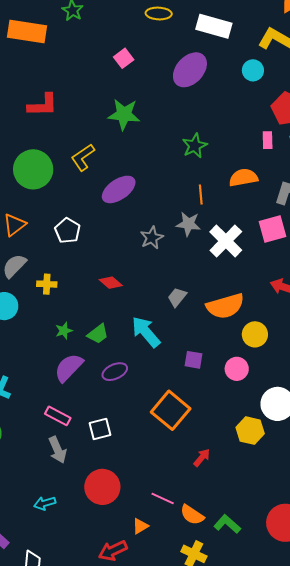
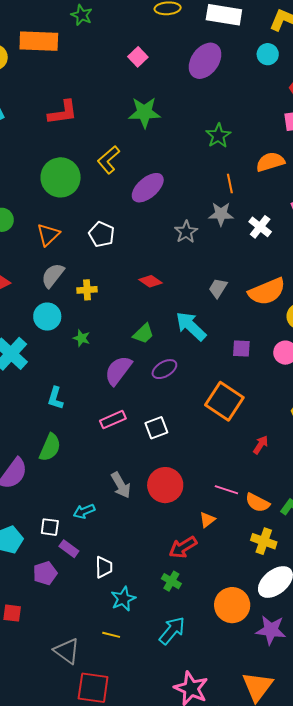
white cross: (226, 241) -> (260, 227), size x0.7
green star: (64, 331) -> (82, 338), moved, turned -30
pink rectangle: (58, 416) -> (113, 420), turned -45
gray arrow: (58, 450) -> (121, 485), moved
cyan arrow: (45, 503) -> (84, 511), moved

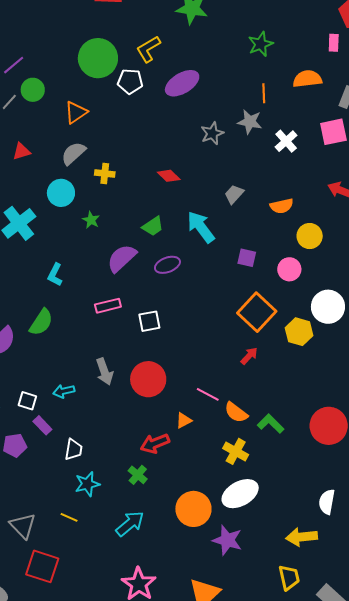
white pentagon: (102, 234) -> (130, 81), moved, turned -30
orange semicircle: (267, 291) -> (282, 206), size x0.6
orange square: (224, 401) -> (257, 312), moved

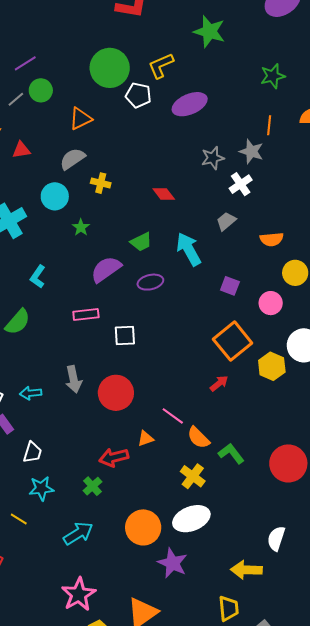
white cross: (286, 141) -> (241, 184), moved

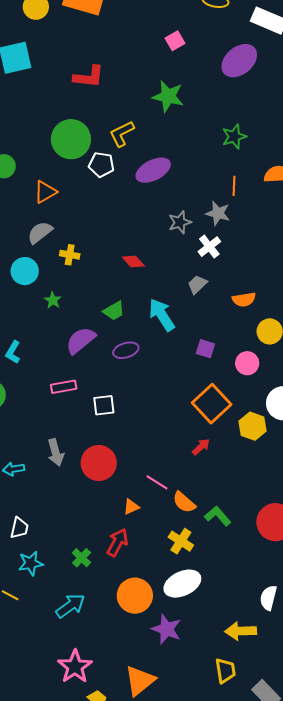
red arrow: (114, 457) -> (117, 542), moved, turned 136

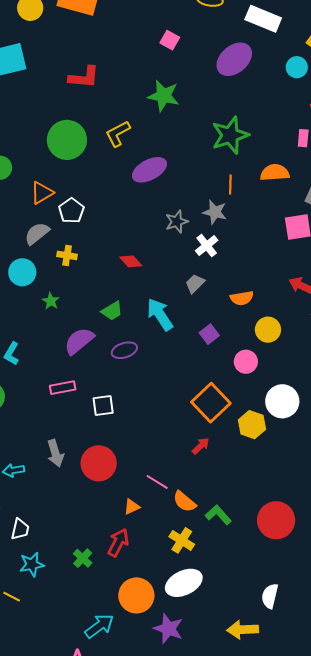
pink square: (175, 41) -> (170, 40), turned -30
green star: (234, 137) -> (230, 135), size x1.5
white pentagon: (101, 165) -> (71, 211), moved, turned 30
purple square: (205, 349) -> (209, 334), moved, turned 36
cyan arrow: (70, 606) -> (99, 626), moved

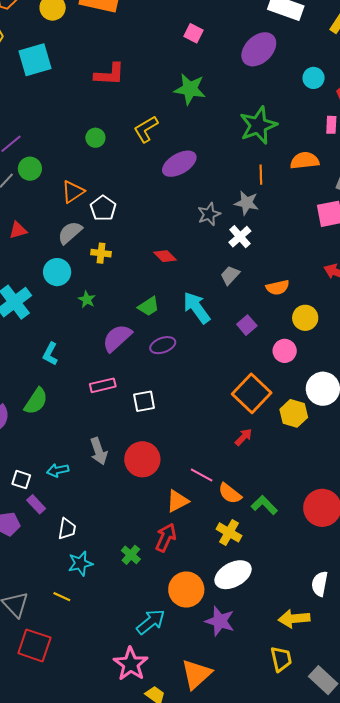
cyan circle: (297, 67) -> (314, 78), moved
green circle: (67, 140) -> (95, 138), size x0.5
orange triangle: (132, 507) -> (177, 501), size x1.4

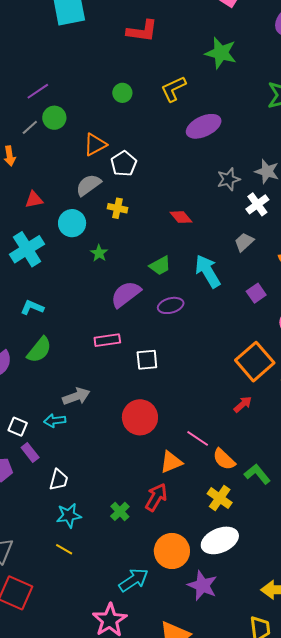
red triangle: (18, 230) -> (34, 200), moved
cyan L-shape: (50, 354) -> (32, 307), moved, turned 80
gray arrow: (99, 451) -> (76, 396), moved, turned -96
yellow line: (62, 597) -> (64, 549), moved

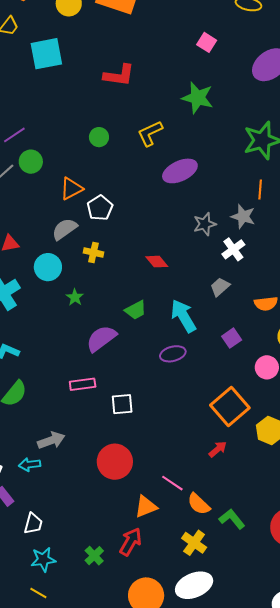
purple ellipse: (171, 305) -> (173, 354), moved

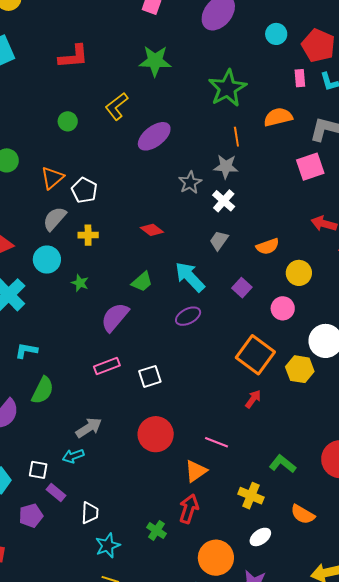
orange semicircle: (199, 504) -> (303, 514), moved
white ellipse: (194, 585) -> (260, 537), size x0.6

